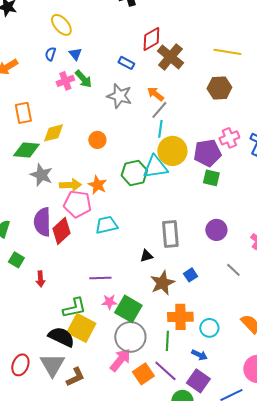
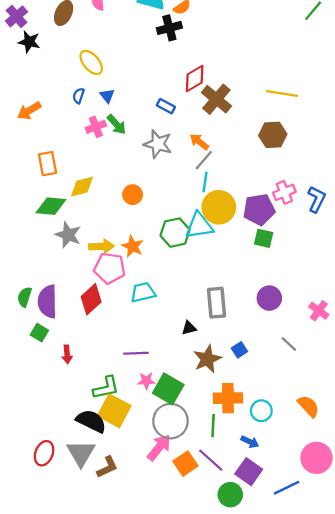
purple semicircle: (42, 222) -> (48, 302), moved

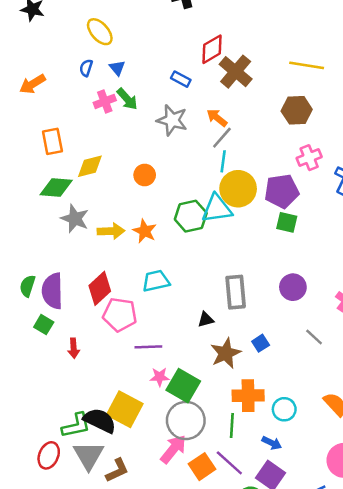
pink cross: (284, 192) -> (309, 158), moved
pink pentagon: (110, 268) -> (120, 315), moved
green L-shape: (106, 388) -> (76, 425), moved

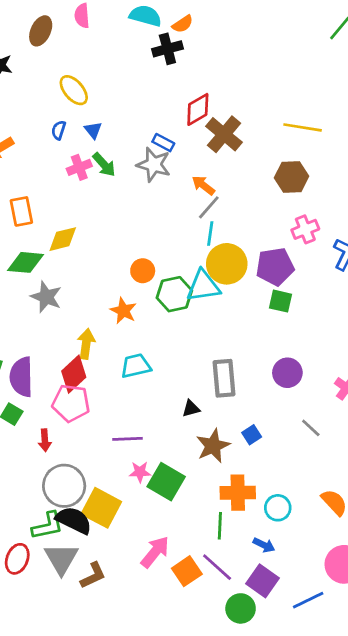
gray star: (172, 120) -> (154, 165), moved
orange circle: (145, 175) -> (143, 271), moved
yellow arrow: (111, 231) -> (86, 344), moved, turned -80
pink pentagon: (120, 315) -> (71, 403), moved
gray circle: (186, 420) -> (64, 486), moved

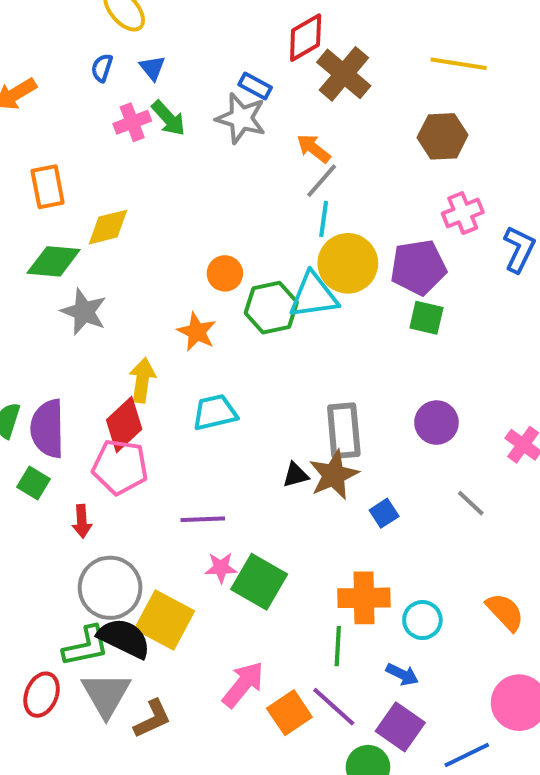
brown star: (213, 446) -> (334, 475), moved

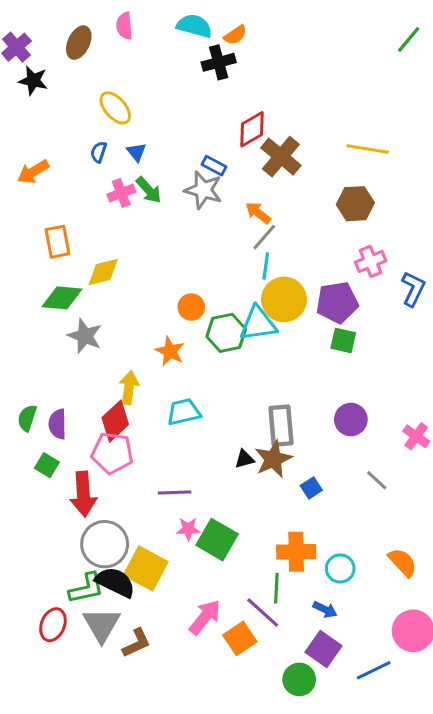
purple semicircle: (48, 429) -> (57, 424), size x0.7
red arrow: (82, 521) -> (83, 494), size x1.8
purple line: (334, 707) -> (263, 613), moved

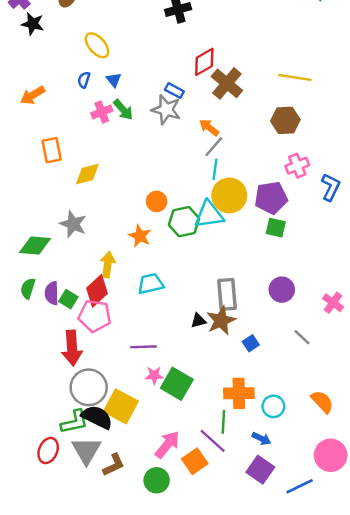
green diamond: (62, 298) -> (35, 245), moved
green square: (47, 465) -> (68, 299), moved
green circle: (299, 679) -> (157, 480), moved

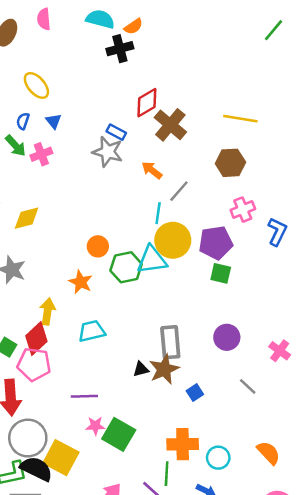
green arrow: (123, 110) -> (16, 146), moved
gray line: (214, 147) -> (179, 191), moved

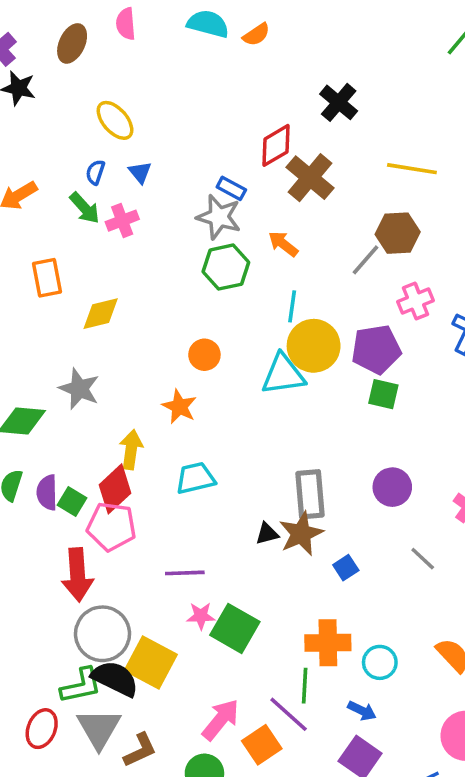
black cross: (120, 49) -> (339, 102), moved, turned -35
gray line: (179, 191) -> (365, 260), moved
green hexagon: (126, 267) -> (226, 267), moved

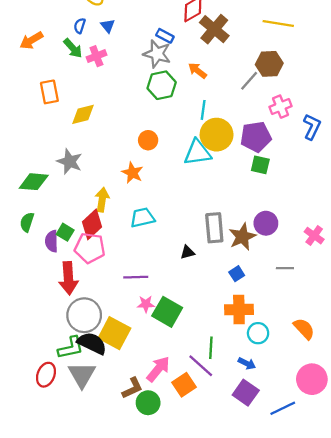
purple semicircle: (47, 492) -> (52, 241), moved
brown star: (301, 534) -> (242, 237), moved
gray line: (423, 559) -> (285, 268), turned -42
orange cross: (328, 643) -> (239, 310), moved
brown L-shape: (140, 750) -> (132, 388), moved

